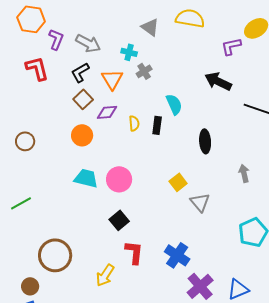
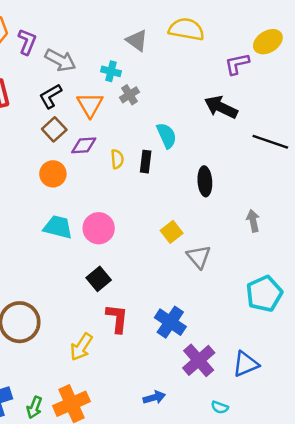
purple L-shape: (56, 39) -> (27, 42), moved

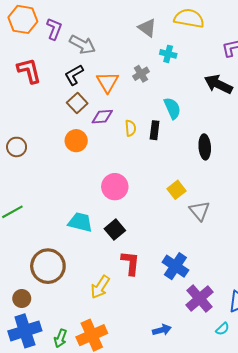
cyan cross: (111, 71) -> (168, 54), moved
cyan trapezoid: (58, 227) -> (80, 222), moved
cyan semicircle: (220, 407) -> (222, 329), moved, turned -64

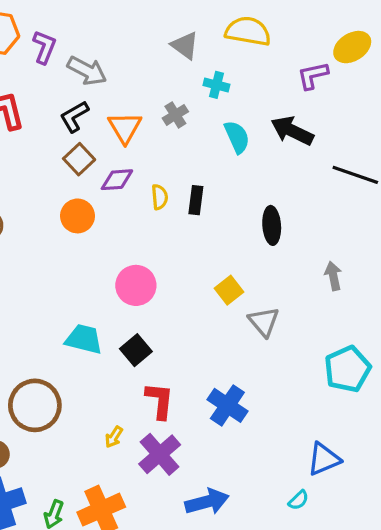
cyan semicircle: (172, 108) -> (237, 137), moved
yellow arrow: (100, 287) -> (114, 437), size x0.6
purple cross: (199, 299) -> (160, 454), moved
blue arrow: (162, 330) -> (207, 502), size x1.5

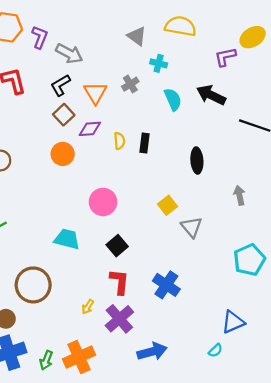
black square: (136, 350) -> (117, 246), moved

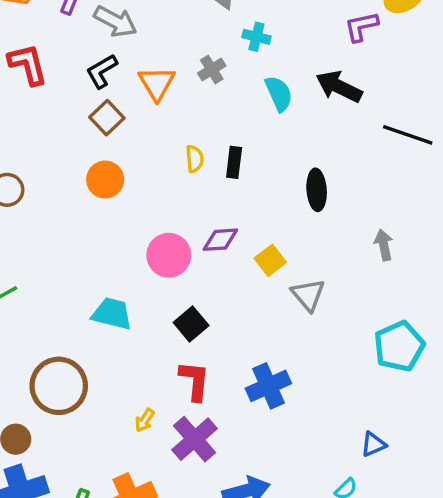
purple diamond: (90, 129) -> (220, 240), moved
blue cross: (166, 285) -> (268, 386), turned 32
blue triangle: (233, 322) -> (373, 444), size x0.7

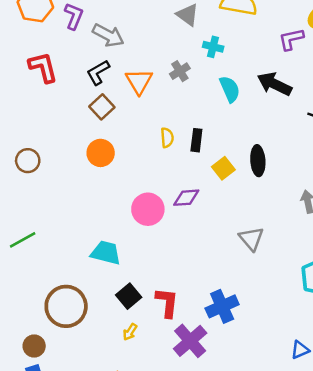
yellow square: (270, 260) -> (223, 168), moved
black square: (191, 324) -> (129, 296), moved
purple cross: (195, 439) -> (190, 341), moved

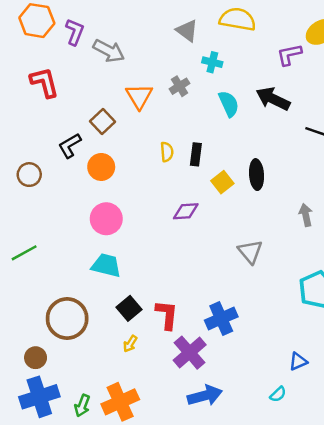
black L-shape: (98, 72) -> (70, 146), moved
pink circle: (148, 209) -> (106, 219), moved

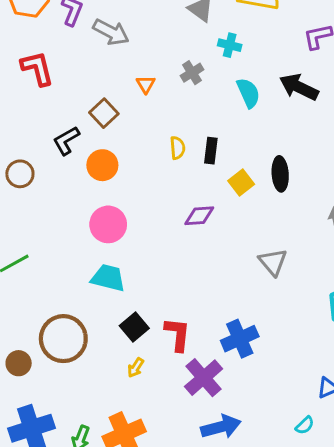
orange triangle: (139, 96) -> (146, 84), size x0.6
brown circle: (36, 358) -> (19, 363), moved

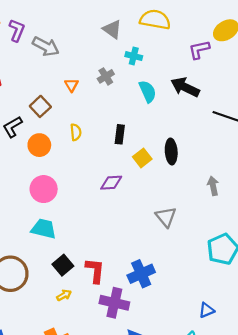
yellow semicircle: (178, 148) -> (76, 132), moved
yellow arrow: (136, 368) -> (64, 295), turned -152
purple cross: (204, 378) -> (114, 303), turned -36

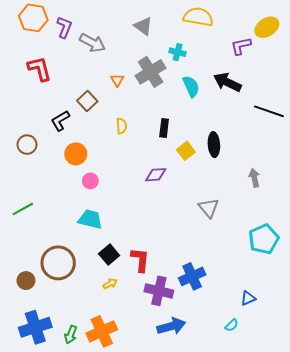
gray triangle: (112, 29) -> (143, 26), moved
gray cross: (106, 76) -> (151, 72), size x1.8
orange circle: (39, 145) -> (76, 154), moved
pink circle: (44, 189) -> (90, 181), size x0.6
blue cross: (141, 274) -> (192, 276), moved

